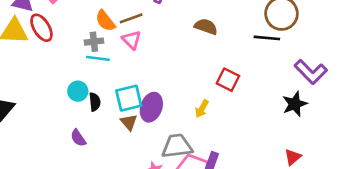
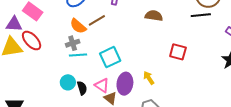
pink triangle: (132, 40) -> (102, 85), moved
cyan square: (129, 98) -> (110, 57), moved
yellow arrow: (202, 109) -> (149, 78), moved, turned 128

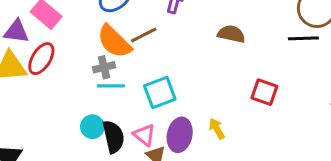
orange semicircle: (78, 26) -> (114, 42), size x1.4
red ellipse: (32, 41) -> (41, 59), turned 70
black semicircle: (82, 88) -> (113, 137), size x1.5

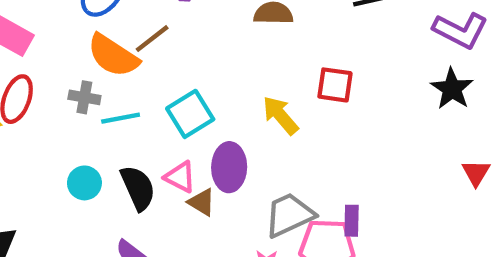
gray cross: (104, 67) -> (84, 97), moved, turned 35
cyan circle: (92, 127) -> (84, 183), moved
yellow arrow: (217, 129) -> (280, 115), moved, size x1.4

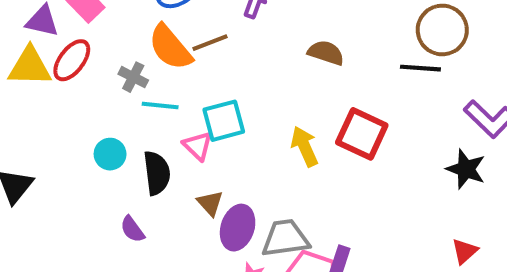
red square: (335, 85) -> (362, 134), size x1.4
black star: (452, 89) -> (466, 169), turned -30
purple ellipse: (229, 167) -> (238, 228), moved
pink triangle: (180, 177) -> (198, 146), moved

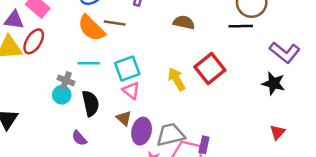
brown line: (210, 43) -> (115, 23), turned 35
gray cross: (133, 77) -> (66, 80), moved
red square: (362, 134) -> (210, 68), turned 32
pink triangle: (198, 146) -> (131, 91), moved

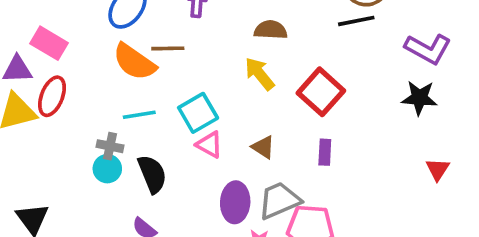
yellow arrow: (177, 79) -> (260, 74), moved
brown triangle: (124, 118) -> (263, 147), moved
purple rectangle: (204, 145) -> (325, 152), moved

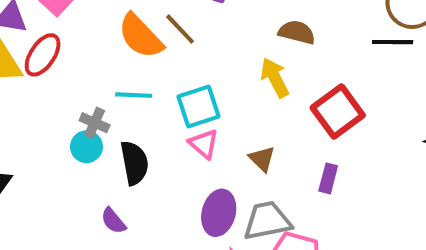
brown line: (168, 48) -> (180, 29), turned 36

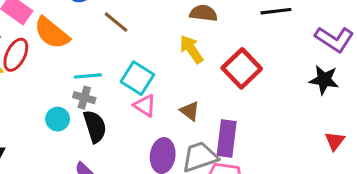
orange semicircle: (141, 36) -> (52, 33), moved
cyan square: (198, 106) -> (137, 78), turned -32
gray cross: (95, 123) -> (84, 98), moved
purple rectangle: (328, 178) -> (227, 139), moved, size x1.6

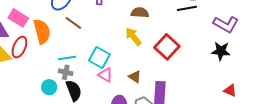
brown line: (116, 22) -> (73, 23), moved
orange semicircle: (52, 33) -> (42, 31), turned -140
red triangle: (335, 141) -> (230, 90), turned -40

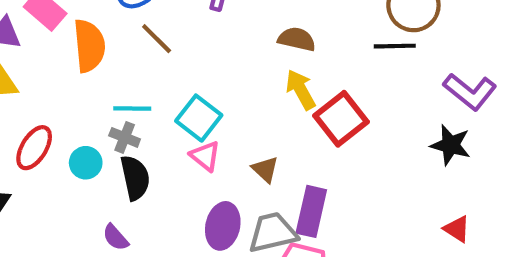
yellow arrow: (133, 37) -> (301, 90), moved
red ellipse: (19, 47) -> (34, 148), moved

